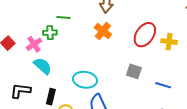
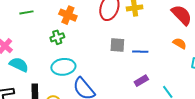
green cross: (50, 33) -> (57, 37), moved
gray square: (134, 71) -> (117, 45), moved

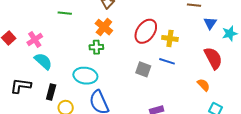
green cross: (57, 37) -> (96, 47), moved
blue line: (140, 52) -> (167, 61), moved

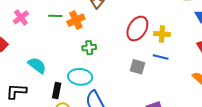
orange cross: (104, 27) -> (76, 20), moved, turned 30
pink cross: (35, 39) -> (21, 17), moved
black rectangle: (51, 92) -> (57, 90), moved

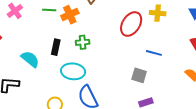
yellow cross: (162, 34) -> (158, 13), moved
gray square: (137, 67) -> (139, 75), moved
black rectangle: (57, 90) -> (56, 47), moved

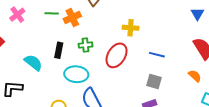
yellow cross: (158, 13) -> (131, 28), moved
red ellipse: (131, 24) -> (117, 55), moved
gray square: (139, 75) -> (154, 82), moved

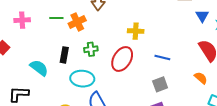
pink cross: (17, 15) -> (22, 20), turned 35
gray square: (154, 82) -> (160, 84), turned -35

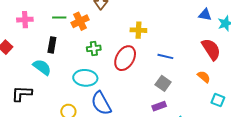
blue triangle: (202, 16) -> (205, 15), turned -48
black rectangle: (64, 55) -> (52, 45), moved
gray square: (160, 84) -> (163, 83), turned -35

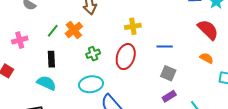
green line: (59, 17) -> (53, 31), turned -40

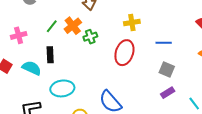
green cross: (93, 54) -> (90, 37), moved
cyan semicircle: (46, 83) -> (32, 68), moved
cyan ellipse: (91, 84) -> (62, 88), moved

